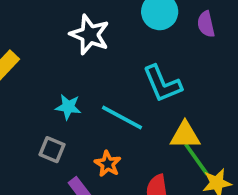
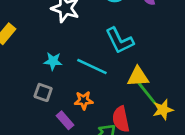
orange star: (108, 164) -> (84, 100), turned -30

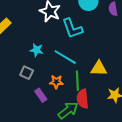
cyan L-shape: (120, 41) -> (72, 28), moved
green line: (147, 93) -> (77, 81), moved, turned 30

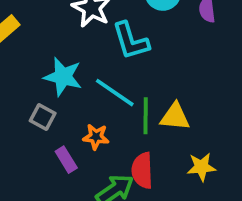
cyan star: (36, 50) -> (63, 77), size x1.5
green line: (77, 81) -> (146, 116), moved

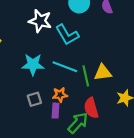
gray square: (43, 117) -> (34, 99), moved, turned -32
purple rectangle: (66, 160) -> (56, 111), moved, turned 48

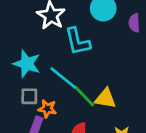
green line: (86, 76) -> (84, 96), turned -48
gray square: (34, 99) -> (29, 96), moved

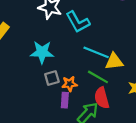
cyan line: (63, 78) -> (96, 52), moved
green line: (84, 96) -> (98, 77), moved

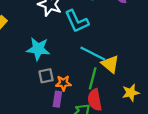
yellow triangle: (114, 61) -> (110, 64), turned 42
green line: (98, 77) -> (93, 78), turned 70

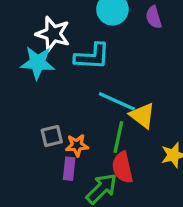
cyan L-shape: (77, 21) -> (92, 56), turned -60
cyan star: (38, 49) -> (38, 63), moved

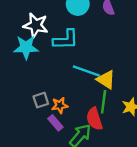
green line: (118, 137) -> (104, 102), moved
purple rectangle: (69, 169) -> (55, 123), turned -42

